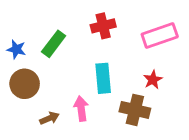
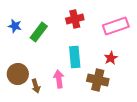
blue star: (16, 49) -> (15, 26), moved
brown circle: (25, 84) -> (18, 74), moved
brown arrow: (49, 118) -> (36, 86), turned 96

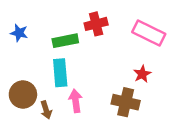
pink rectangle: (116, 26) -> (149, 33), turned 45
green rectangle: (39, 32) -> (65, 41), moved, turned 42
cyan rectangle: (75, 57) -> (60, 73), moved

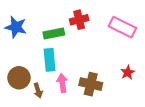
blue star: (19, 33) -> (16, 27), size x1.5
red star: (142, 74) -> (128, 72), moved
brown cross: (126, 102) -> (91, 84), moved

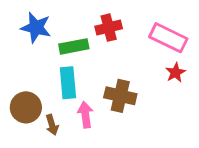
blue star: (16, 27) -> (36, 28), moved
red star: (128, 72) -> (175, 73), moved
brown cross: (91, 84) -> (120, 96), moved

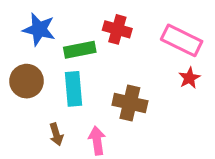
red cross: (109, 28) -> (117, 29), turned 30
brown circle: (26, 107) -> (27, 81), moved
pink arrow: (85, 115) -> (97, 141), moved

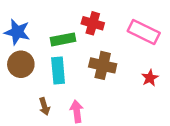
blue star: (39, 29) -> (17, 32), moved
red star: (189, 78) -> (150, 78), moved
brown cross: (130, 103) -> (103, 65), moved

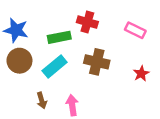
pink rectangle: (144, 32) -> (135, 30), size x0.7
cyan rectangle: (58, 70) -> (55, 67), turned 55

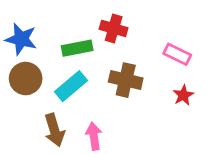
pink rectangle: (135, 30) -> (177, 54), moved
brown arrow: (42, 100) -> (54, 130), size x1.5

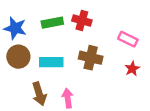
green rectangle: (77, 48) -> (52, 23), moved
cyan rectangle: (71, 86) -> (51, 62), turned 40

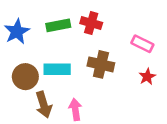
blue star: (15, 28) -> (17, 32), turned 30
brown circle: (18, 57) -> (25, 77), moved

